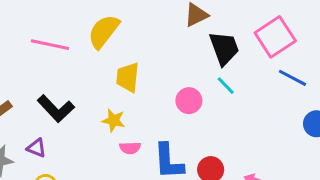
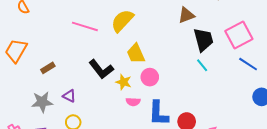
yellow trapezoid: (128, 77) -> (136, 54), turned -35
pink circle: (189, 101) -> (150, 77), moved
black L-shape: (56, 109) -> (101, 69), moved

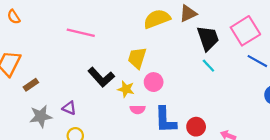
yellow semicircle: (122, 21) -> (157, 19), moved, turned 30
yellow trapezoid: (136, 54) -> (137, 58), turned 45
brown rectangle: (48, 68) -> (31, 85), moved

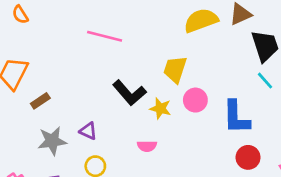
pink semicircle: (138, 110) -> (147, 146), moved
blue L-shape: (165, 120) -> (236, 117), moved

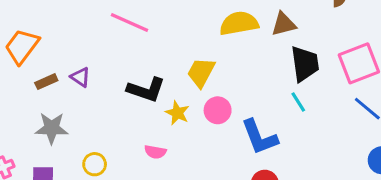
black L-shape: (129, 93) -> (146, 90), turned -40
blue L-shape: (236, 117) -> (259, 137), turned -30
purple triangle: (88, 131) -> (80, 77), moved

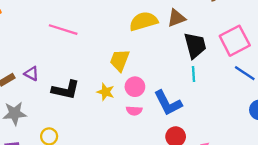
black L-shape: (146, 90) -> (66, 90), moved
cyan line: (298, 102) -> (193, 74), turned 35
pink semicircle: (155, 152) -> (134, 111), moved

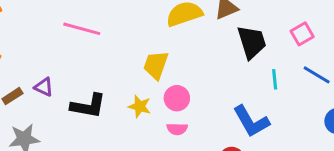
pink square: (235, 41) -> (302, 34), size x0.6
cyan line: (193, 74) -> (275, 79), moved
blue L-shape: (168, 103) -> (251, 121), moved

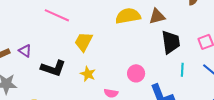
yellow trapezoid: (156, 65) -> (84, 42), moved
pink circle: (177, 98) -> (136, 73), moved

